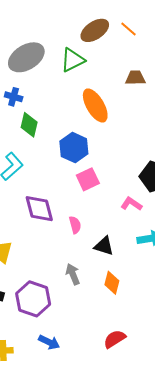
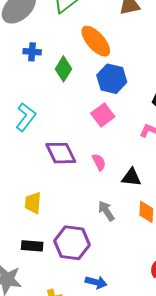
blue cross: (14, 97) -> (32, 52), moved
green diamond: (29, 125) -> (63, 69), moved, turned 30
blue hexagon: (74, 148) -> (112, 79), moved

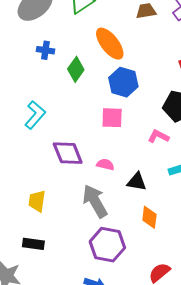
pink square: (103, 115) -> (112, 118), turned 35
pink semicircle: (99, 162) -> (105, 165), turned -54
gray arrow: (106, 211) -> (95, 201), moved, size x1.6
purple hexagon: (72, 243) -> (107, 245), moved

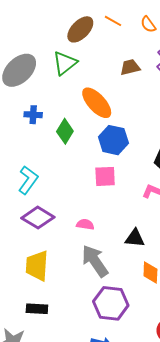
purple diamond: (68, 153) -> (38, 218), moved, turned -32
pink semicircle: (105, 165) -> (85, 224), moved
yellow trapezoid: (37, 201) -> (37, 266), size x1.4

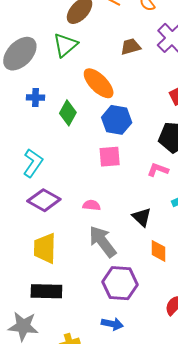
black triangle: (135, 238) -> (142, 217), turned 40
black rectangle: (37, 309) -> (46, 291), size x1.4

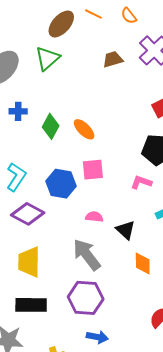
orange ellipse: (99, 83) -> (84, 129), moved, size x0.7
blue hexagon: (117, 120) -> (61, 184), moved
pink semicircle: (92, 205) -> (94, 217), moved
purple hexagon: (120, 283) -> (86, 298), moved

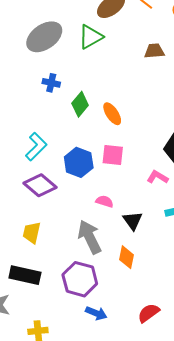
yellow trapezoid: (29, 262) -> (32, 233), size x0.7
orange diamond: (143, 263) -> (127, 257), moved
blue arrow: (97, 337) -> (96, 313), moved

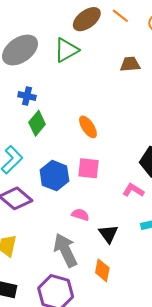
green diamond: (80, 104) -> (37, 123), moved

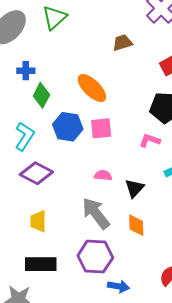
brown trapezoid: (130, 64) -> (122, 43), moved
orange ellipse: (88, 127) -> (92, 88), size x1.4
blue hexagon: (54, 176) -> (68, 127), moved
black triangle: (108, 234) -> (134, 188), turned 30

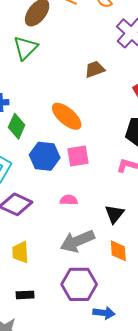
pink semicircle: (103, 175) -> (69, 200), moved
gray arrow: (96, 213) -> (77, 241), turned -72
black rectangle: (41, 264) -> (25, 295), size x0.6

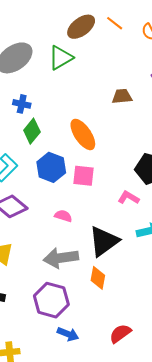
black triangle: (115, 214) -> (104, 241), size x1.6

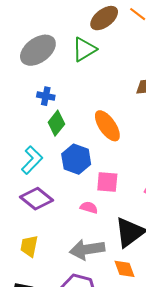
pink square: (84, 176) -> (107, 182), moved
orange diamond: (98, 278) -> (124, 269), turned -30

